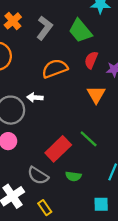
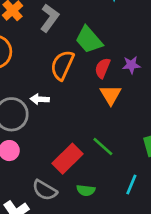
green trapezoid: (80, 31) -> (89, 40), moved
red semicircle: (91, 60) -> (103, 68), moved
orange semicircle: (55, 69) -> (62, 65), turned -45

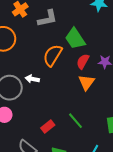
gray L-shape: (50, 18) -> (48, 18), turned 35
red rectangle: (68, 159) -> (48, 127), size x0.6

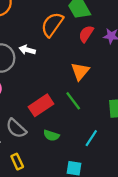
orange triangle: (86, 82) -> (80, 71), moved
red rectangle: (48, 127) -> (41, 105), size x1.5

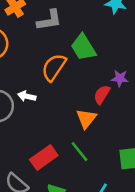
red semicircle: (86, 34) -> (102, 95), moved

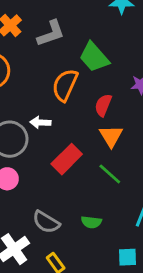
red semicircle: (102, 95) -> (103, 105), moved
red rectangle: (44, 157) -> (67, 159), moved

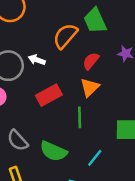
green line: (110, 174) -> (80, 117), turned 30
green semicircle: (91, 222) -> (53, 151), size x1.6

